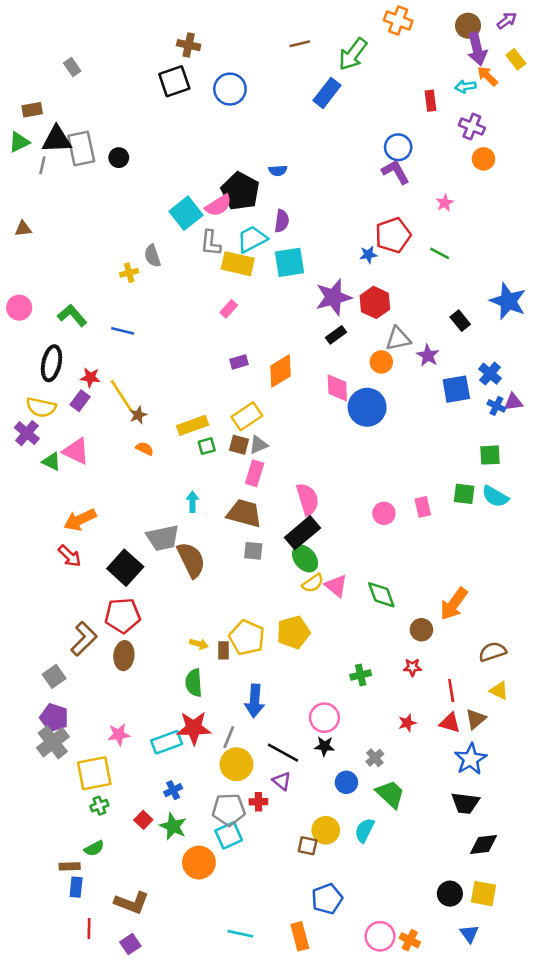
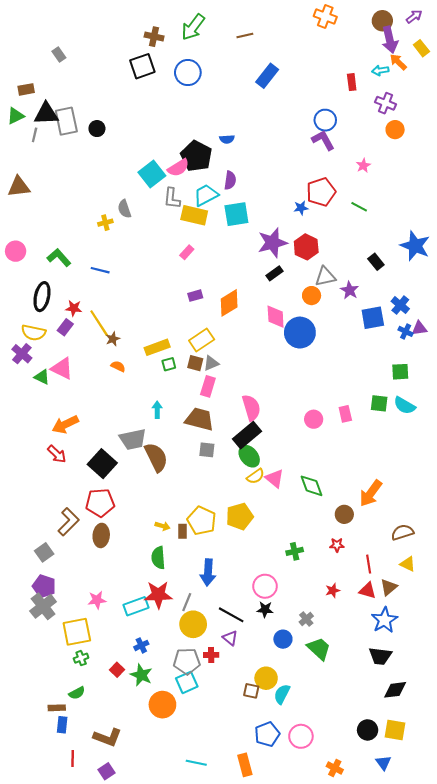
green arrow: (353, 54) -> (193, 27), moved
brown triangle: (23, 229) -> (19, 187), size x1.6
cyan semicircle: (365, 830) -> (282, 694), moved
pink circle: (380, 936) -> (301, 736), moved

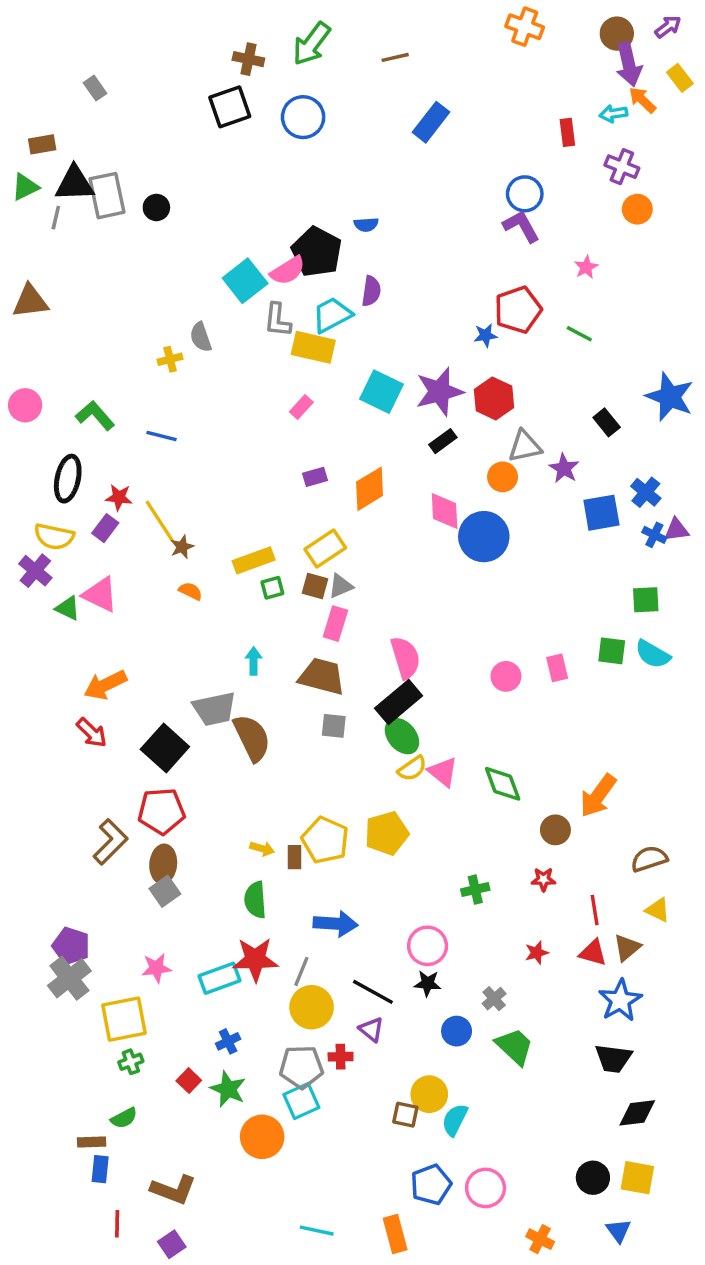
cyan square: (236, 214) -> (381, 392), moved, turned 35
gray square: (44, 552) -> (165, 891), moved
blue arrow: (208, 572) -> (335, 924), turned -90

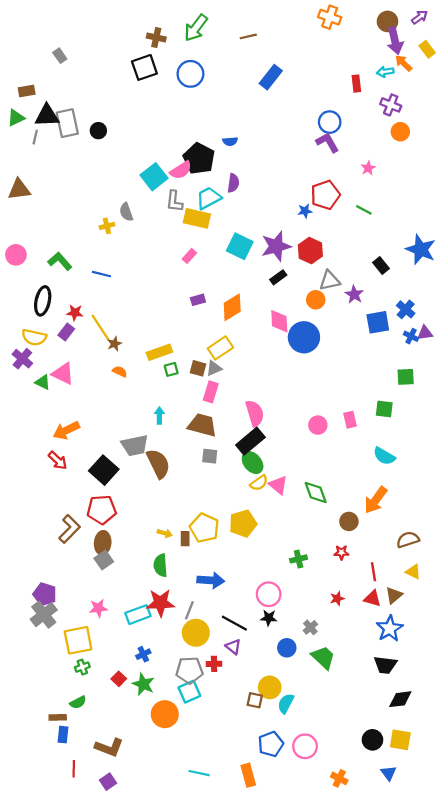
yellow rectangle: (325, 549) -> (220, 348), moved
cyan semicircle: (653, 654) -> (384, 456), moved

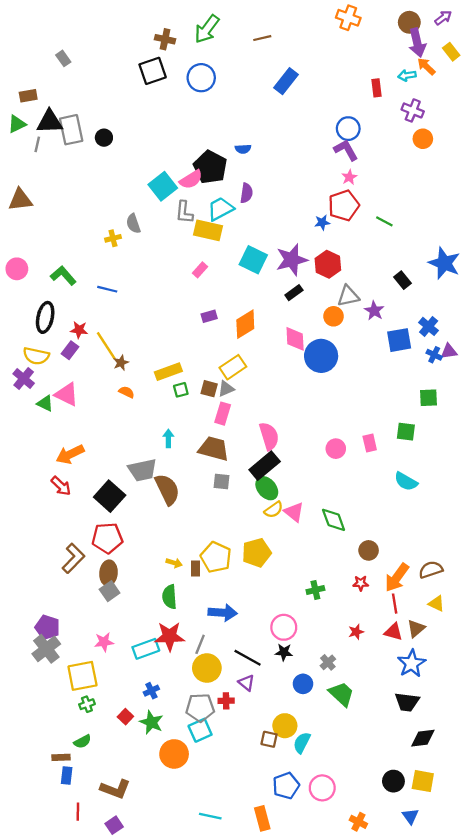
pink star: (368, 168) -> (349, 177), moved
orange arrow: (376, 500) -> (397, 578), moved

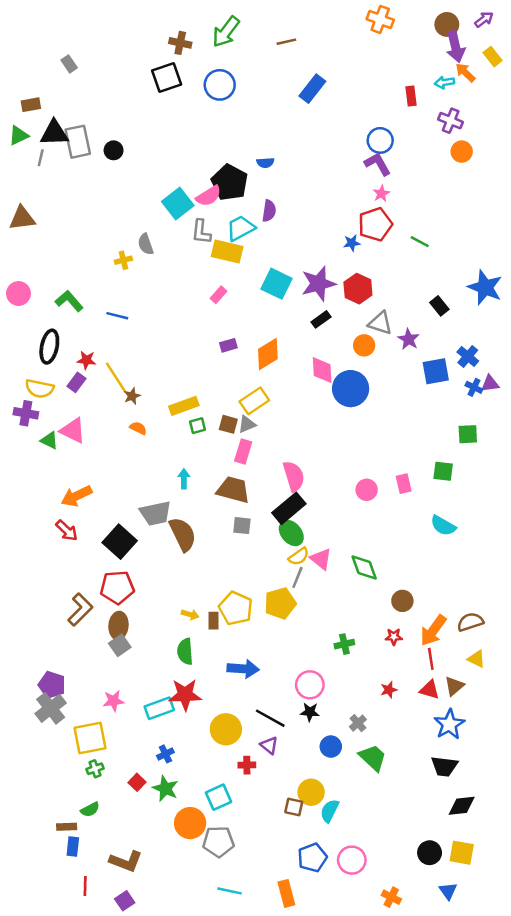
gray triangle: (348, 296) -> (380, 323), turned 30
purple cross: (24, 379) -> (26, 413), turned -30
gray line: (200, 644) -> (297, 577), moved
gray pentagon: (200, 708) -> (218, 842), moved

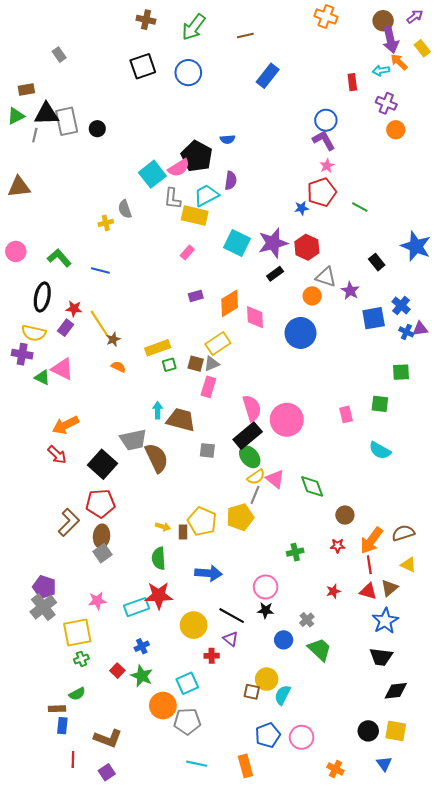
brown cross: (180, 43) -> (146, 20), moved
pink diamond: (322, 370) -> (255, 317), moved
brown trapezoid: (233, 490) -> (181, 420), moved
pink circle: (367, 490) -> (287, 420), moved, size x1.8

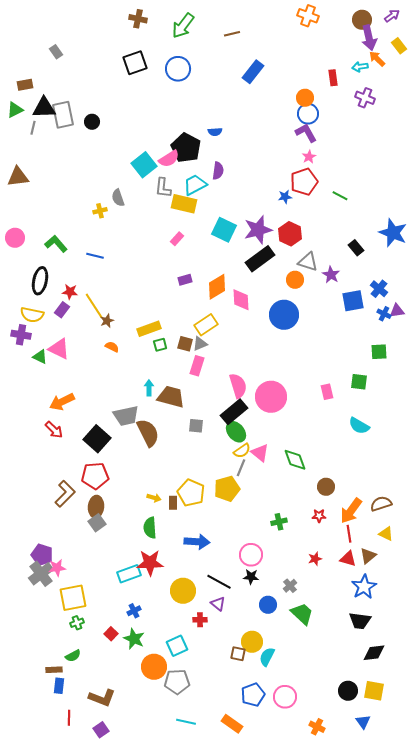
orange circle: (396, 130) -> (305, 98), moved
black rectangle: (275, 274) -> (260, 259), size x1.8
pink star: (97, 601) -> (57, 568), moved
orange rectangle: (245, 766) -> (232, 724), turned -40

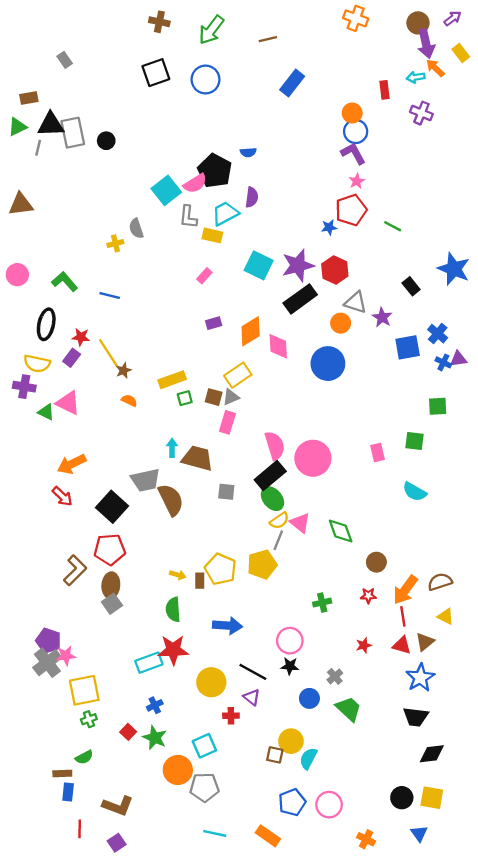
yellow rectangle: (184, 204) -> (212, 235), size x0.7

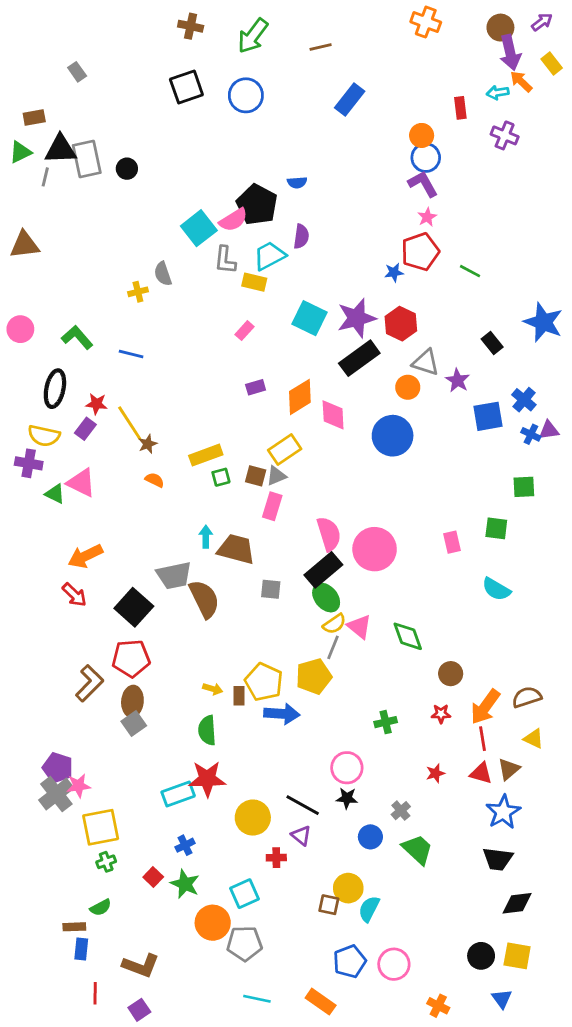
blue arrow: (227, 626) -> (282, 714), moved

